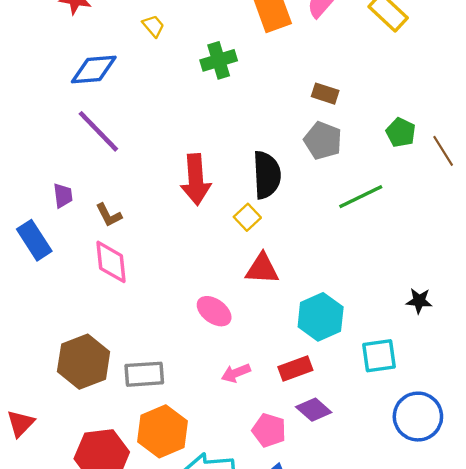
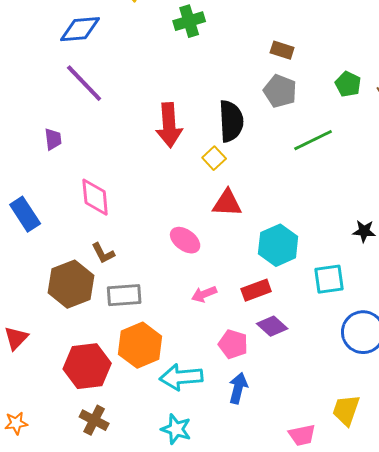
brown L-shape: (109, 215) -> (103, 253), moved
blue rectangle: (34, 240) -> (25, 214), moved

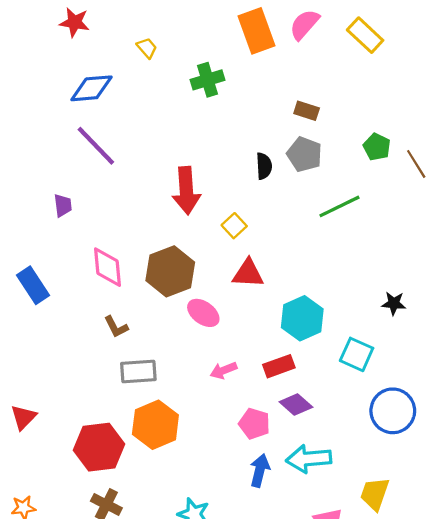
black semicircle: (231, 121) -> (264, 166), moved, size x0.6
cyan square: (329, 279) -> (357, 354), turned 32
brown hexagon: (71, 284) -> (170, 271), moved
cyan arrow: (181, 377) -> (309, 459), moved

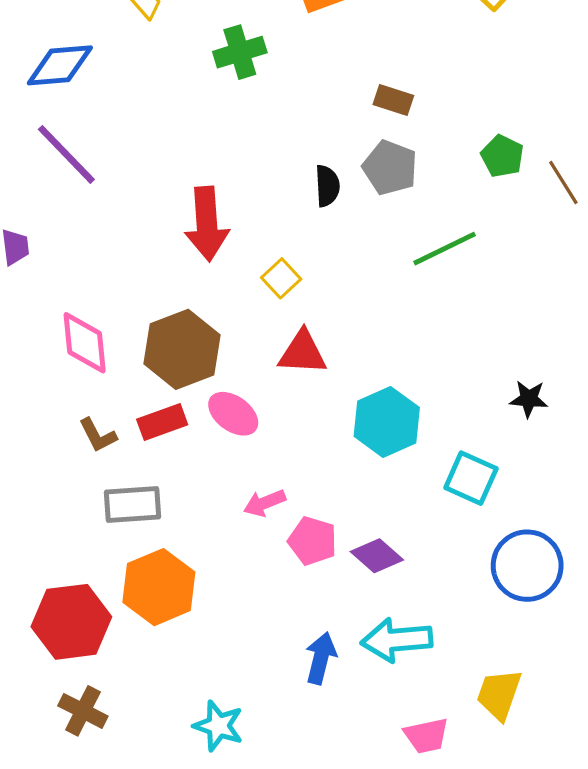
red rectangle: (279, 366) -> (162, 422), moved
pink pentagon: (254, 424) -> (312, 541), moved

